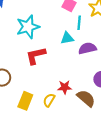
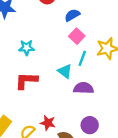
cyan star: (28, 27) -> (27, 48), size x0.6
cyan triangle: (67, 38) -> (65, 71), turned 32

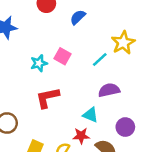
pink square: (77, 36) -> (62, 56), moved
cyan line: (82, 58) -> (100, 59), turned 42
cyan triangle: (65, 71) -> (90, 115), moved

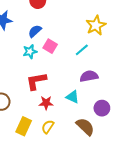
blue semicircle: (78, 17) -> (35, 31), moved
yellow star: (123, 43) -> (96, 25), moved
red star: (81, 136) -> (46, 103), moved

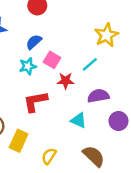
red star: (46, 103) -> (66, 81), moved
purple circle: (102, 108) -> (119, 121), moved
yellow rectangle: (24, 126) -> (19, 141), moved

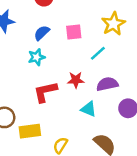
pink square: (52, 60) -> (74, 32), moved, turned -35
red star: (66, 81) -> (76, 80), moved
yellow rectangle: (19, 141) -> (30, 131), turned 60

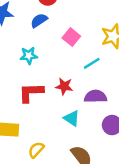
pink square: (74, 32) -> (71, 37), turned 35
blue semicircle: (42, 33) -> (39, 20), moved

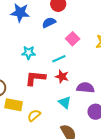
cyan star: (29, 56) -> (29, 53), moved
cyan line: (92, 63) -> (59, 59), moved
yellow semicircle: (36, 150) -> (34, 115), moved

